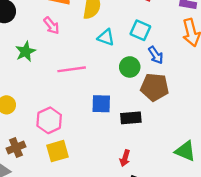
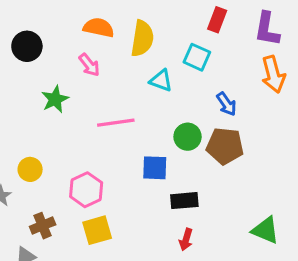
cyan square: (140, 30) -> (197, 57), moved
green circle: (130, 67) -> (188, 137), moved
black rectangle: (131, 118) -> (184, 201), moved

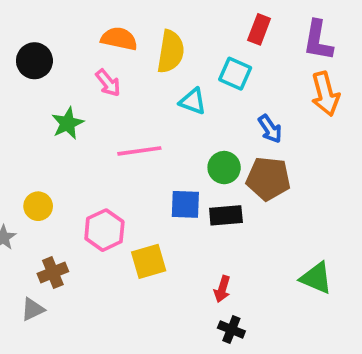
black rectangle: (184, 201) -> (226, 215), moved
yellow square: (97, 230) -> (149, 261), moved

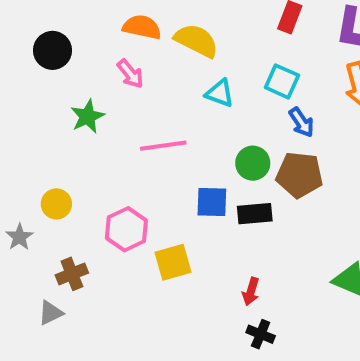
yellow semicircle: (171, 52) -> (196, 41), turned -72
cyan square: (235, 74) -> (282, 81), moved

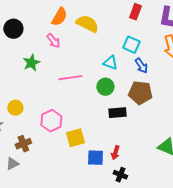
orange semicircle: (142, 27) -> (59, 17), turned 108
cyan triangle: (220, 93) -> (110, 63), moved
green circle: (253, 163) -> (105, 87), moved
blue square: (212, 202) -> (95, 158), moved

